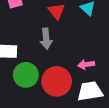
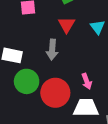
pink arrow: (86, 65) -> (87, 81), turned -112

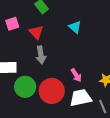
red triangle: (67, 25) -> (36, 32), moved

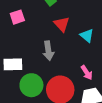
cyan triangle: (75, 27) -> (87, 35), moved
red triangle: (36, 32) -> (62, 24), moved

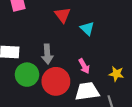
gray arrow: (48, 51) -> (47, 54), moved

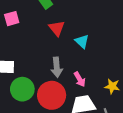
gray arrow: (47, 54) -> (57, 67), moved

